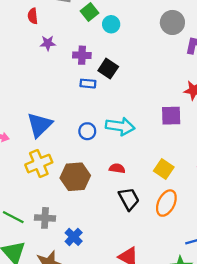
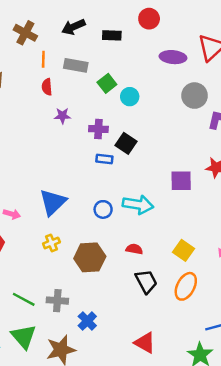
purple square: (171, 116) -> (181, 181), moved
yellow cross: (39, 164) -> (51, 243), size x0.6

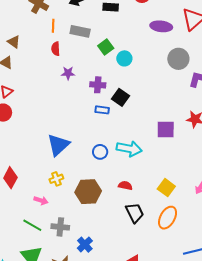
pink arrow: (12, 214) -> (41, 200), moved

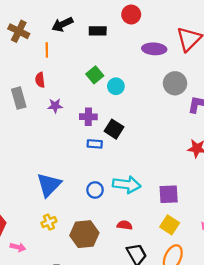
orange line: (53, 26) -> (47, 50), moved
gray rectangle: (80, 31) -> (19, 98), moved, turned 66
purple square: (166, 129) -> (169, 194), moved
pink arrow: (41, 200) -> (18, 247), moved

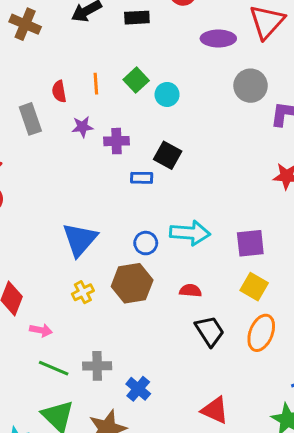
orange line: (47, 50) -> (96, 84), moved
purple cross: (88, 117) -> (116, 141), moved
brown hexagon: (84, 234) -> (132, 283), moved

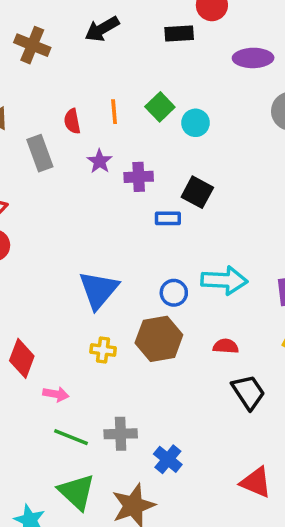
black rectangle: (137, 18) -> (179, 33), moved
purple star: (82, 127) -> (100, 161), turned -30
yellow cross: (83, 292) -> (103, 350), turned 35

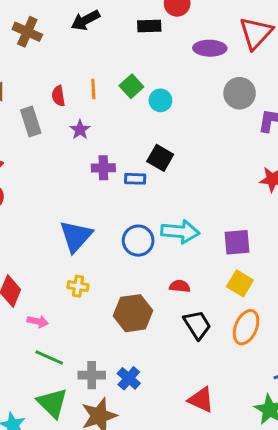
purple cross: (139, 177) -> (103, 168), moved
blue circle: (174, 293) -> (138, 241), size x1.4
brown hexagon: (159, 339) -> (133, 313), moved
gray cross: (121, 434) -> (92, 375), moved

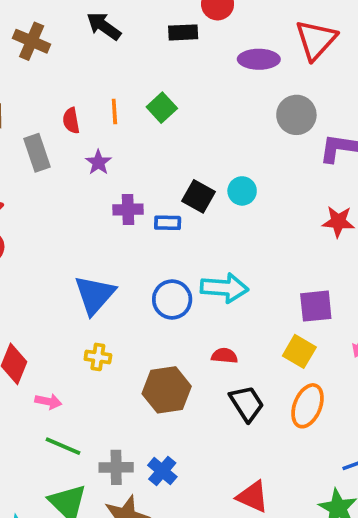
black arrow: (85, 20) -> (104, 26), turned 64
cyan circle: (160, 100) -> (242, 191), moved
purple square: (237, 242) -> (316, 306), moved

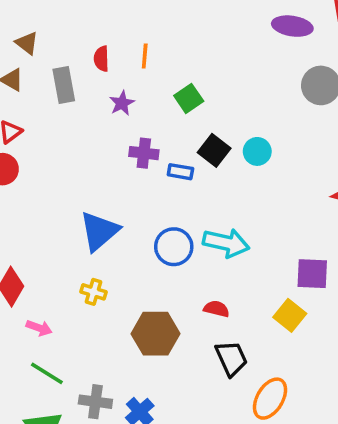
green square: (162, 108) -> (189, 98), moved
orange ellipse: (307, 406) -> (270, 399), moved

